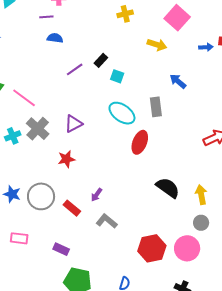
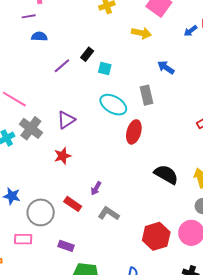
blue arrow: (206, 47) -> (190, 31), turned 152
gray circle: (41, 196) -> (41, 212), moved

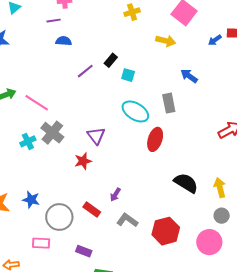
purple triangle: (66, 120) -> (96, 136), moved, turned -36
red hexagon: (156, 236) -> (166, 231), moved

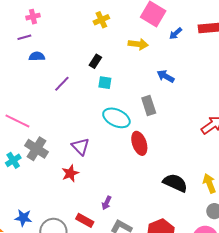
blue arrow: (215, 40) -> (176, 33), moved
black rectangle: (111, 60) -> (95, 61), moved
red ellipse: (155, 139) -> (139, 143), turned -30

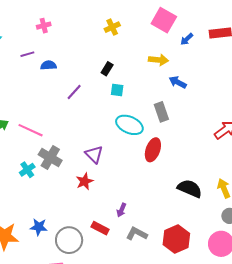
purple line: (24, 37) -> (27, 54), moved
yellow arrow: (138, 44) -> (158, 60), moved
red ellipse: (139, 143) -> (153, 150), turned 40

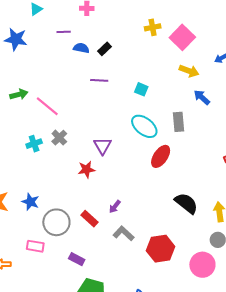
pink square: (164, 20) -> (182, 37), moved
black rectangle: (107, 69) -> (104, 49), moved
purple line: (74, 92) -> (99, 80), turned 36
gray cross: (50, 158) -> (59, 138), size x0.7

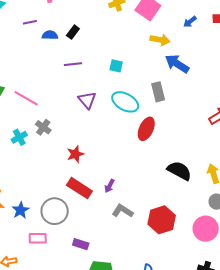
blue arrow: (202, 97) -> (177, 64), size x1.4
purple triangle: (103, 146) -> (87, 100), moved
blue star: (30, 202) -> (21, 210), moved, turned 30
red rectangle: (89, 219) -> (79, 188), moved, size x1.4

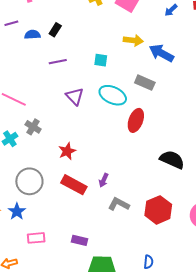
yellow arrow: (160, 40) -> (133, 40), moved
gray rectangle: (158, 92) -> (145, 83), turned -48
gray circle: (55, 211) -> (29, 181), moved

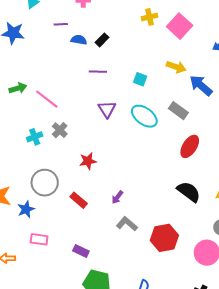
red ellipse: (136, 120) -> (190, 146), moved
red rectangle: (74, 185) -> (79, 200), moved, size x0.7

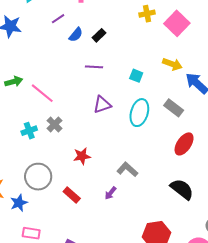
purple line: (61, 24) -> (58, 19), turned -32
blue semicircle: (79, 40) -> (76, 35), turned 119
purple triangle: (107, 109) -> (102, 105), turned 42
cyan ellipse: (144, 116) -> (139, 113), turned 68
gray L-shape: (127, 224) -> (127, 169), moved

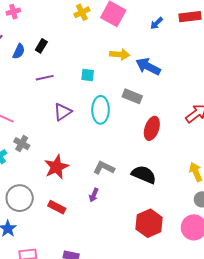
red star: (82, 156) -> (56, 167), size x1.4
black semicircle: (182, 189) -> (144, 175), moved

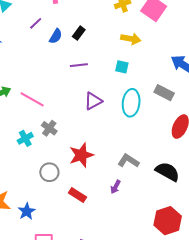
yellow arrow: (120, 54) -> (131, 39), moved
gray circle: (20, 198) -> (49, 172), moved, size x0.7

